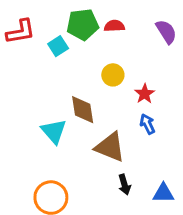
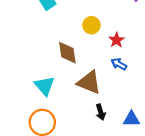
blue arrow: (148, 124) -> (119, 64), turned -35
cyan triangle: (54, 131) -> (45, 86), moved

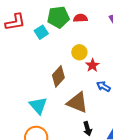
red star: (117, 40) -> (92, 65), moved
brown diamond: (67, 53) -> (58, 76), turned 50

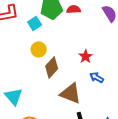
yellow circle: (79, 52) -> (39, 49), moved
cyan triangle: (38, 106) -> (14, 96), moved

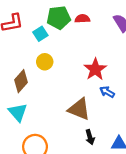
red star: (86, 56) -> (95, 69), size x1.5
brown diamond: (52, 67) -> (21, 81), moved

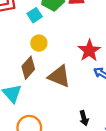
brown diamond: (21, 81) -> (28, 68), moved
brown triangle: (79, 109) -> (59, 76), moved

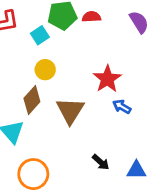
brown triangle: (59, 76) -> (70, 111), turned 40
black arrow: (84, 118) -> (101, 162), turned -32

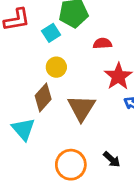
red semicircle: (91, 17) -> (102, 43), moved
orange circle: (33, 174) -> (71, 165), moved

